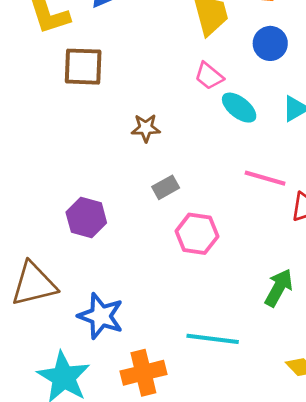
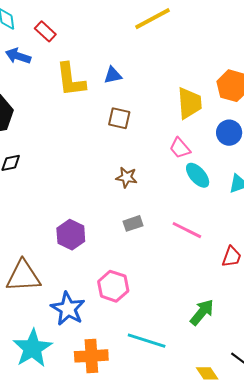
brown square: (83, 67) -> (119, 118), moved, size x0.7
pink line: (265, 178) -> (187, 230), moved
pink hexagon: (197, 234) -> (113, 286), moved

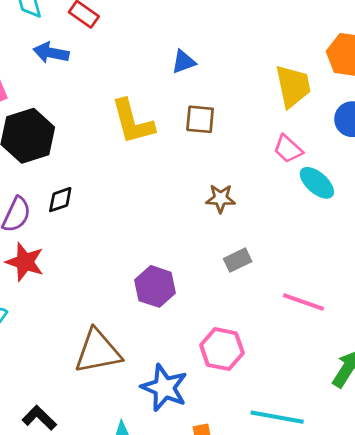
yellow L-shape: (71, 80) -> (133, 122), moved
pink line: (187, 230) -> (303, 302), moved

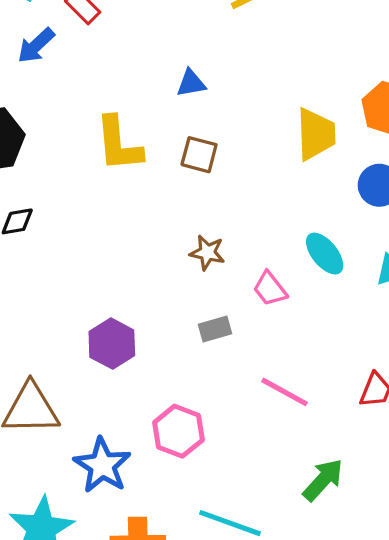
blue arrow: (51, 53) -> (36, 46), turned -64
pink trapezoid: (288, 149) -> (270, 289), moved

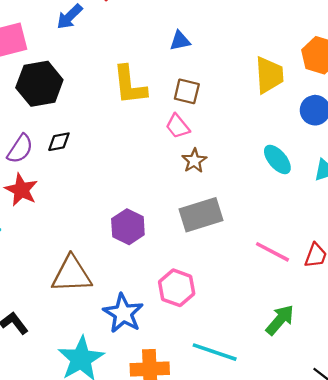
brown star: (207, 253) -> (194, 161), turned 30
pink trapezoid: (270, 289) -> (178, 126), moved
gray rectangle: (215, 329) -> (201, 215), size x1.8
pink line: (285, 392) -> (272, 252), moved

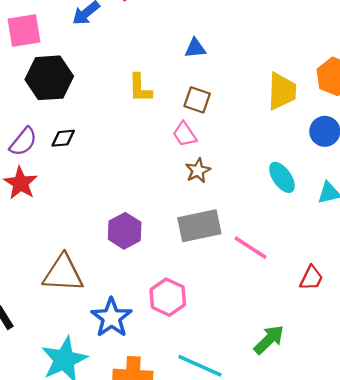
yellow L-shape: (130, 85) -> (140, 88), size x0.7
pink line: (272, 252) -> (250, 248), moved

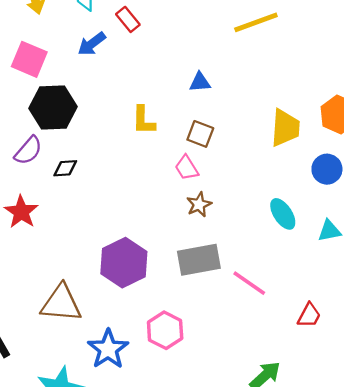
pink square: (24, 30) -> (29, 59), turned 30
purple semicircle: (23, 142) -> (28, 151), moved
purple hexagon: (125, 231) -> (124, 263), size x1.4

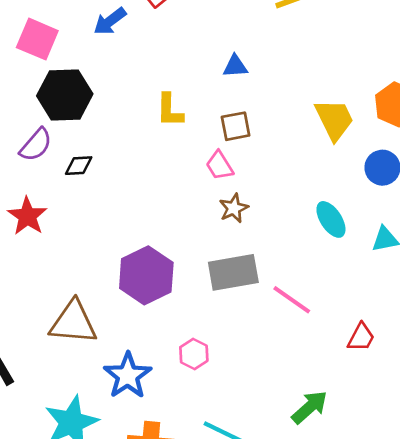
yellow trapezoid: (285, 128) -> (334, 120), turned -30
brown square: (200, 134) -> (236, 126), turned -32
pink hexagon: (165, 330) -> (194, 354), size x0.7

